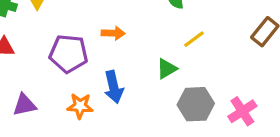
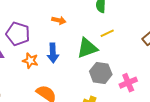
purple pentagon: (68, 54) -> (18, 34), moved
green triangle: (167, 69) -> (87, 48), size x1.6

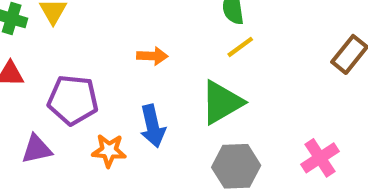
yellow line: (107, 33) -> (240, 47), moved
gray hexagon: (101, 73) -> (236, 166), moved

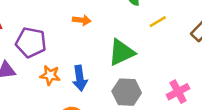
yellow line: (240, 47) -> (158, 22), moved
blue arrow: (153, 126) -> (80, 78), moved

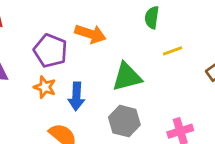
orange arrow: (82, 20) -> (90, 34), size x1.5
purple pentagon: (31, 42) -> (50, 51), moved

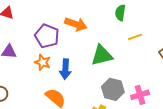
gray hexagon: (124, 121) -> (113, 89), moved

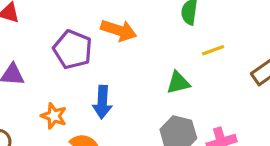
green triangle: (102, 55) -> (178, 83), moved, size x0.7
orange star: (43, 62) -> (54, 116), moved

